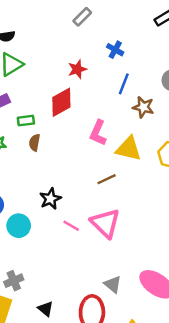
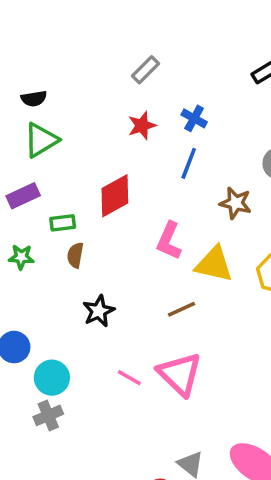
red star: (77, 69) -> (142, 126), moved
blue line: (124, 84) -> (189, 163), moved
black star: (50, 199) -> (99, 311), moved
gray cross: (14, 281) -> (48, 415), moved

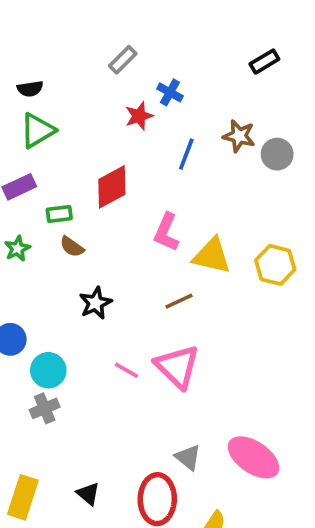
gray rectangle: (145, 70) -> (123, 60), moved
blue cross: (194, 118) -> (170, 92), moved
brown star: (236, 203) -> (239, 136), moved
brown semicircle: (75, 255) -> (72, 247), turned -65
green star: (21, 257) -> (17, 249), turned -30

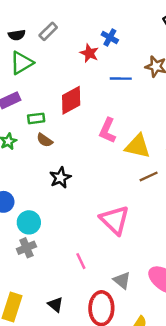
gray rectangle: (123, 60) -> (48, 31), moved
red star: (139, 116) -> (89, 53), turned -30
blue line: (186, 154) -> (121, 79), turned 70
brown line: (179, 301) -> (149, 176), moved
pink line: (126, 370) -> (81, 261), moved, turned 35

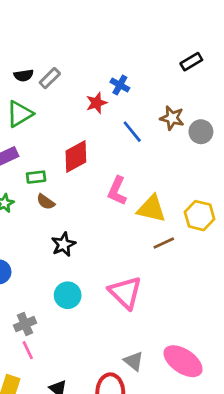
black semicircle: (17, 35) -> (24, 75), moved
red star: (89, 53) -> (96, 103), turned 30
blue line: (121, 79) -> (132, 132), turned 50
cyan circle: (29, 222) -> (68, 295), moved
pink line: (81, 261) -> (28, 350), moved

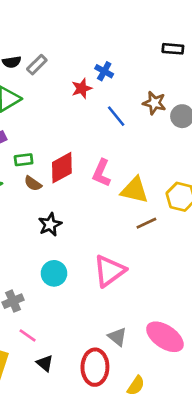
black rectangle: (191, 62) -> (173, 49), turned 36
red diamond: (76, 156) -> (62, 168), moved
pink triangle: (125, 292) -> (109, 271), turned 40
pink line: (28, 350) -> (28, 335), moved, turned -30

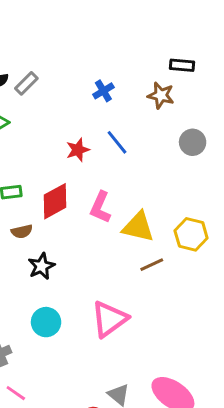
blue cross: (104, 71) -> (103, 91), turned 30
red star: (82, 88) -> (78, 150), moved
brown star: (154, 103) -> (161, 95), moved
brown semicircle: (33, 184) -> (22, 231), moved, turned -48

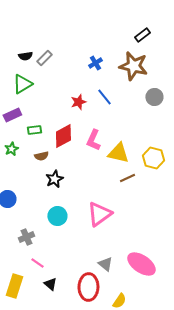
black rectangle: (182, 65) -> (142, 35), moved, turned -42
brown star: (161, 95) -> (133, 66), size x1.6

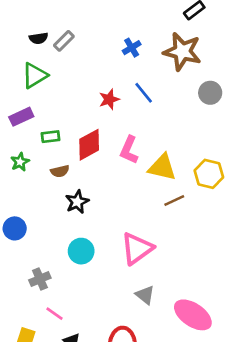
gray triangle: (105, 264) -> (145, 295), moved

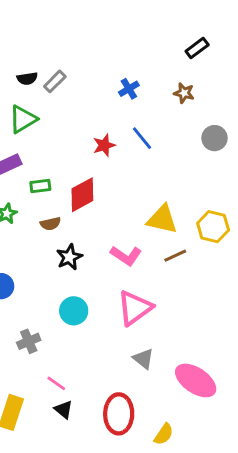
brown star: (182, 52) -> (184, 93), size x0.5
pink L-shape: (129, 150) -> (126, 256), moved, turned -80
pink line: (55, 314) -> (56, 383), moved

